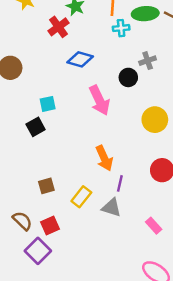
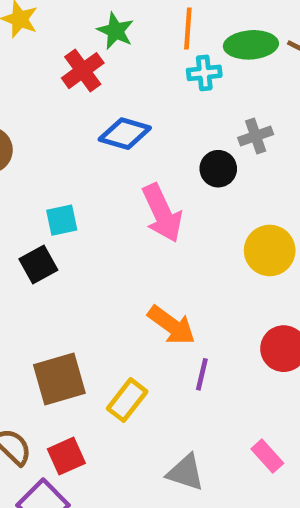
orange arrow: (104, 158) -> (172, 325), turned -30
brown square: (46, 186) -> (59, 379), size x1.6
gray triangle: (111, 208) -> (186, 472), moved

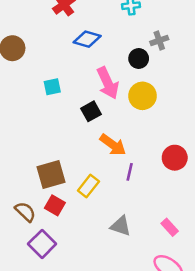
yellow circle: (270, 250) -> (143, 96), moved
black square: (38, 264) -> (91, 111), moved
red square: (66, 456) -> (55, 205), moved, turned -36
pink rectangle: (267, 456) -> (170, 227), moved

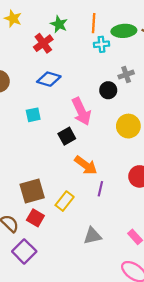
blue diamond: (87, 39) -> (49, 79), moved
yellow circle: (143, 96) -> (128, 126), moved
gray triangle: (121, 226) -> (93, 236), turned -30

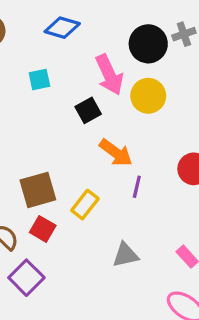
gray cross: (126, 75) -> (184, 34), moved
black circle: (108, 90) -> (148, 44), size x1.5
yellow circle: (128, 126) -> (148, 96), moved

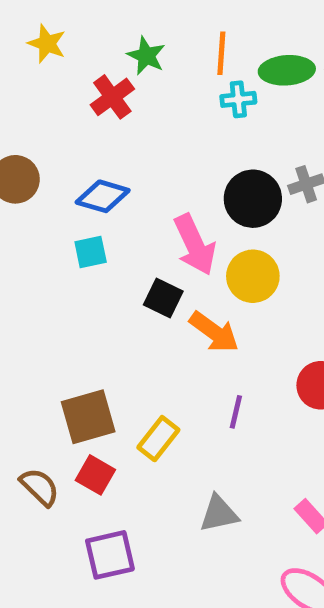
blue diamond: (62, 28) -> (103, 196), moved
black square: (88, 110) -> (163, 298), turned -35
orange arrow: (116, 153) -> (214, 332), moved
purple square: (26, 278) -> (110, 555), moved, turned 32

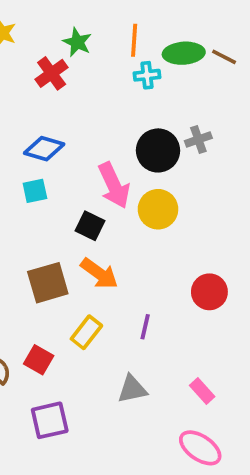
orange arrow: (214, 332) -> (99, 273), moved
purple line: (236, 412) -> (145, 327), moved
brown square: (88, 417) -> (48, 283), moved

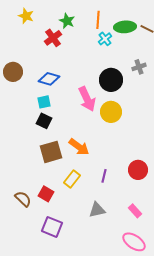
cyan cross: (147, 75) -> (105, 39), turned -32
gray cross: (198, 139) -> (139, 67), moved
black square: (90, 226) -> (44, 121), moved
red circle: (209, 292) -> (138, 170), moved
purple square: (50, 420) -> (52, 227), turned 35

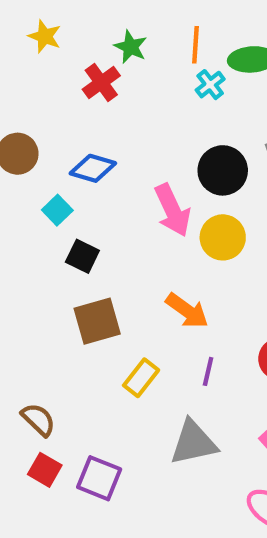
cyan square: (44, 102) -> (57, 210), moved, turned -32
orange arrow: (79, 147) -> (187, 311), moved
red square: (46, 194) -> (45, 470), moved
gray triangle: (97, 210) -> (193, 443), size x1.4

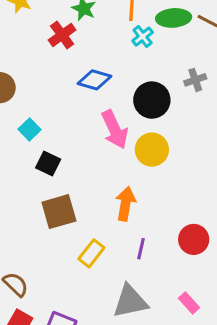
blue diamond: (93, 168) -> (95, 80), moved
orange arrow: (187, 311) -> (126, 204), turned -116

